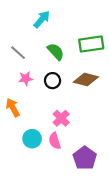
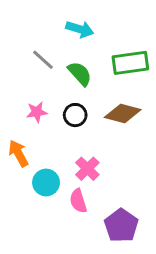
cyan arrow: (42, 19) -> (80, 29), moved, turned 66
gray line: (18, 53) -> (43, 60), moved
cyan circle: (32, 139) -> (46, 183), moved

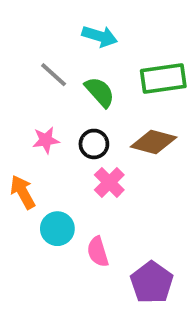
pink cross: (87, 169) -> (109, 182), moved

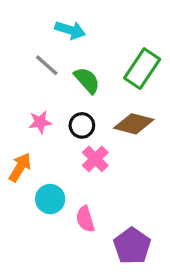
cyan arrow: (100, 36) -> (70, 30), moved
green rectangle: (163, 79) -> (142, 69), turned -48
orange arrow: (23, 192) -> (20, 167), turned 60

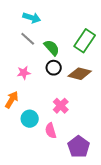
cyan arrow: (70, 30) -> (32, 18), moved
black circle: (82, 125) -> (54, 68), moved
pink cross: (95, 159) -> (61, 106), moved

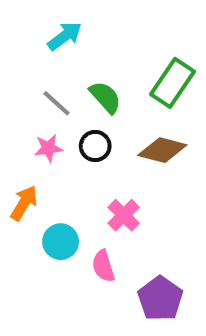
cyan arrow: (32, 18) -> (65, 36), turned -54
gray line: (28, 39) -> (57, 103), moved
black circle: (54, 68) -> (95, 146), moved

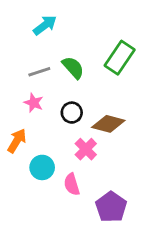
gray line: (57, 103) -> (39, 72), turned -60
black circle: (95, 146) -> (72, 113), moved
pink star: (48, 148) -> (34, 103), turned 30
brown diamond: (162, 150) -> (108, 124), moved

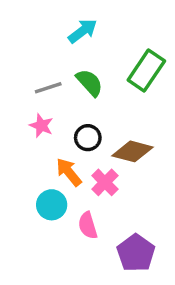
cyan arrow: (45, 25) -> (83, 31), moved
orange arrow: (17, 141) -> (69, 172), moved, turned -70

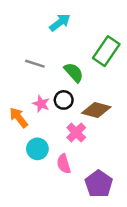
green semicircle: (89, 83) -> (74, 72), moved
gray line: (48, 88) -> (35, 64), turned 36
pink star: (41, 126) -> (41, 104), moved
orange arrow: (69, 172) -> (19, 118), moved

